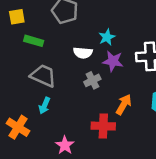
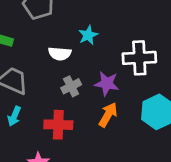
purple star: (113, 61) -> (107, 83), moved
red cross: (103, 126) -> (58, 125), moved

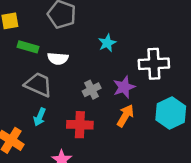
white semicircle: (60, 54) -> (58, 59), moved
purple star: (107, 83) -> (124, 87), turned -30

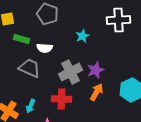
white cross: (154, 64) -> (118, 20), moved
gray cross: (92, 90) -> (70, 72), size x1.6
cyan arrow: (40, 117) -> (30, 106), moved

